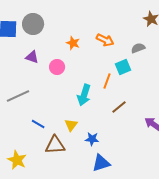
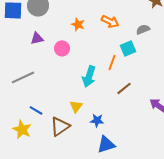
purple triangle: (32, 57) -> (37, 38), turned -32
blue line: (38, 124) -> (36, 110), moved
brown triangle: (55, 145) -> (60, 126), turned -30
yellow star: (17, 160) -> (22, 129), moved

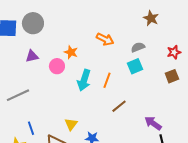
orange star: (78, 24) -> (71, 52), moved
cyan square: (128, 48) -> (135, 66), moved
cyan arrow: (89, 76) -> (84, 80), moved
blue line: (36, 110) -> (31, 128), turned 40

